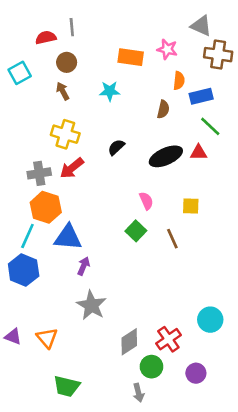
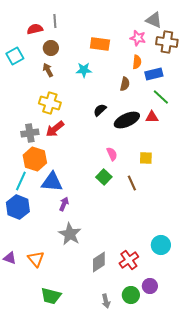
pink star: (167, 49) -> (138, 38), moved
black semicircle: (116, 147) -> (100, 110), moved
green circle: (151, 367) -> (131, 295), moved

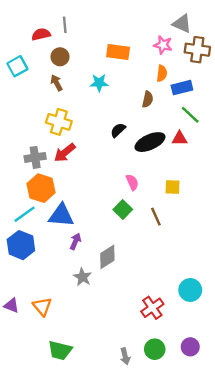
cyan line: (21, 181) -> (24, 214), turned 30
gray star: (70, 234) -> (82, 277), size x0.7
gray diamond: (99, 262) -> (107, 257), moved
purple circle: (150, 286) -> (190, 347), moved

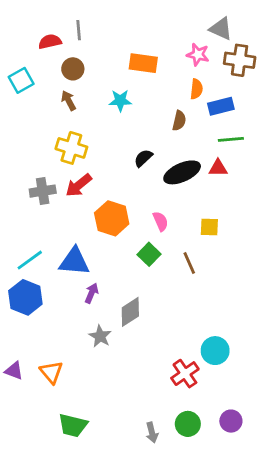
green line: (190, 115) -> (231, 139), turned -48
orange hexagon: (41, 188) -> (112, 218), moved
cyan circle: (190, 290) -> (215, 351), moved

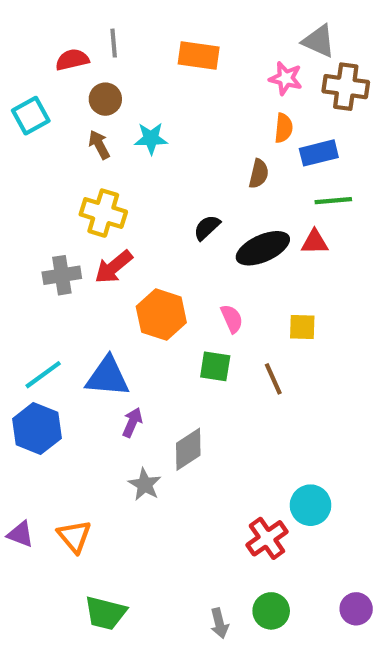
orange rectangle: (143, 63) -> (199, 56), moved
cyan star: (120, 101) -> (151, 138), moved
green square: (149, 254) -> (215, 366), turned -35
purple circle: (231, 421) -> (356, 609), moved

